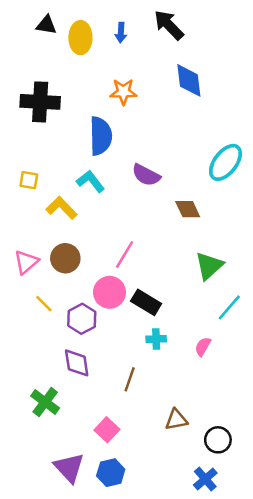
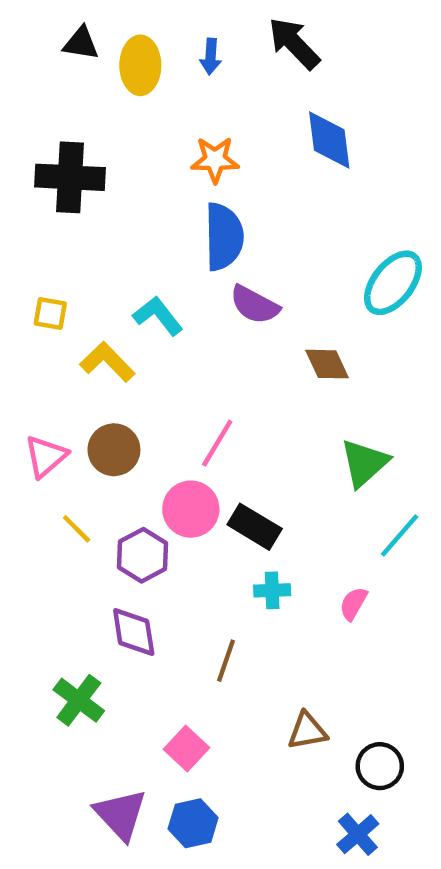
blue semicircle: (101, 136) -> (224, 237), moved

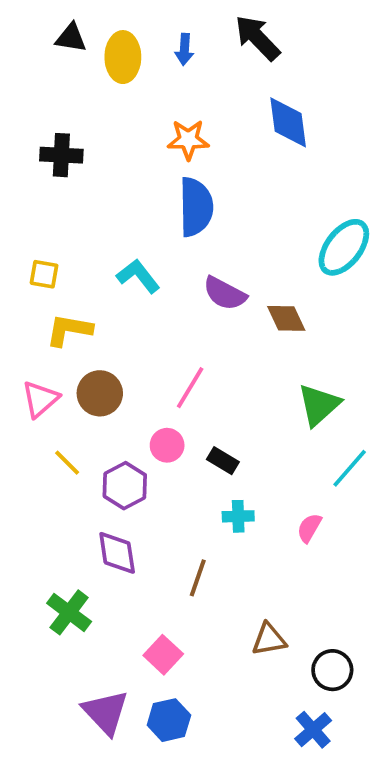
black cross: (70, 177) -> (61, 155), size x0.7
purple semicircle: (255, 305) -> (225, 293), moved
yellow L-shape: (107, 362) -> (69, 330), moved, turned -36
pink circle: (191, 509) -> (167, 445), size x0.7
black rectangle: (255, 527) -> (223, 461), size x0.7

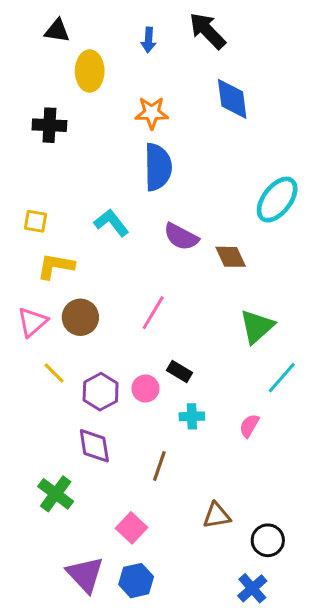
yellow ellipse: (123, 57) -> (90, 71), moved
pink circle: (167, 445) -> (145, 389), moved

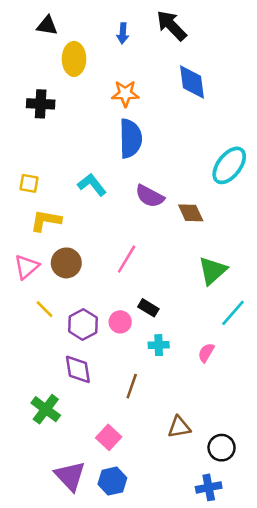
blue cross: (252, 588) -> (209, 487), turned 30

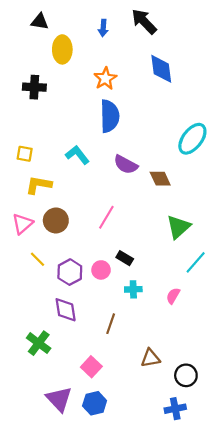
orange star: (125, 94) -> (105, 79), turned -30

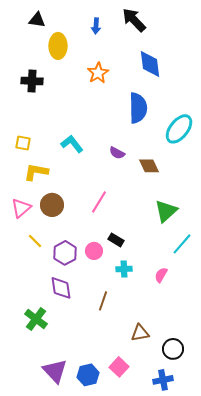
blue semicircle: (110, 116) -> (138, 108), moved
purple semicircle: (126, 165) -> (117, 153), size x0.7
pink square: (91, 367) -> (119, 367), moved

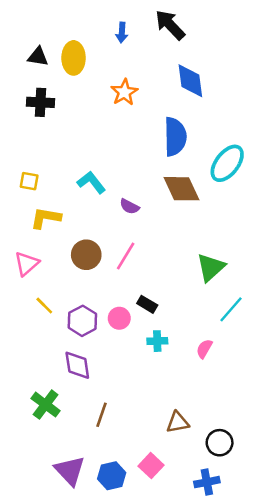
black triangle: (37, 20) -> (38, 57), moved
purple semicircle: (117, 153) -> (129, 206), moved
brown diamond: (149, 166) -> (181, 189), moved, size x1.4
brown circle: (52, 205) -> (86, 255), moved
brown line: (103, 301) -> (101, 415), moved

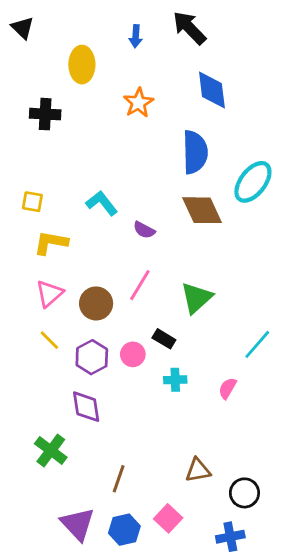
black triangle: (38, 57) -> (23, 28), moved, turned 35
brown circle: (86, 255) -> (96, 303), moved
pink triangle: (27, 264) -> (49, 294), moved
green triangle: (211, 267) -> (196, 298), moved
brown line: (101, 415) -> (119, 479), moved

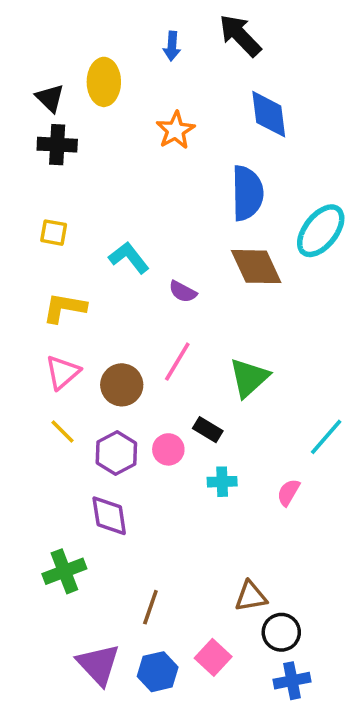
black triangle: (23, 28) -> (50, 98), moved
yellow square: (32, 202) -> (54, 233), moved
green cross: (51, 450) -> (64, 571), turned 32
black circle: (244, 493) -> (281, 632), moved

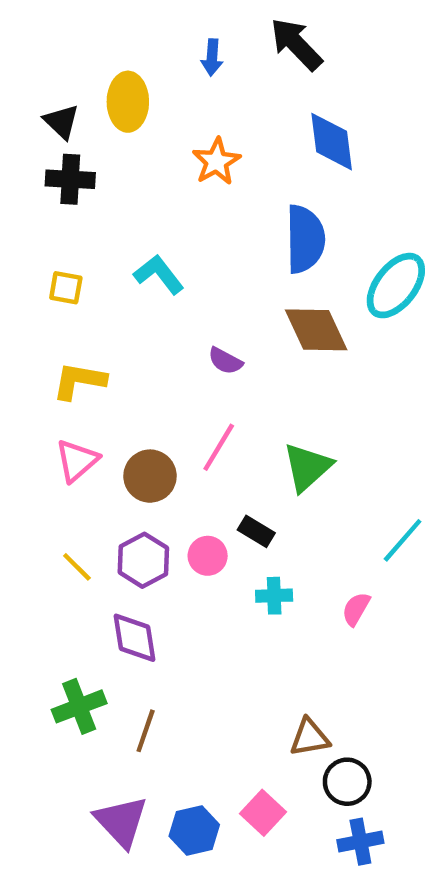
cyan L-shape: (129, 258) -> (159, 274), moved
yellow line: (63, 431) -> (77, 567), moved
brown line: (150, 607) -> (146, 731), moved

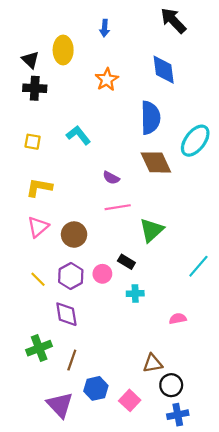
black arrow: (296, 44) -> (173, 21), moved
pink line: (219, 447) -> (118, 207), moved, turned 50
pink semicircle: (356, 609) -> (178, 319), moved, turned 49
blue hexagon: (194, 830) -> (96, 388), moved

